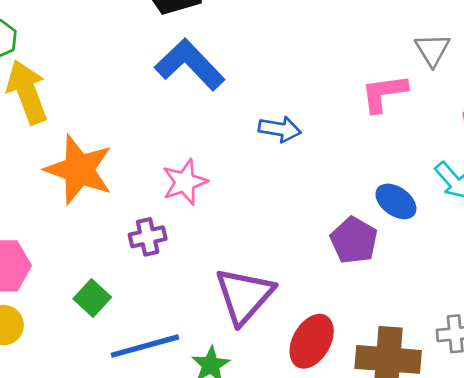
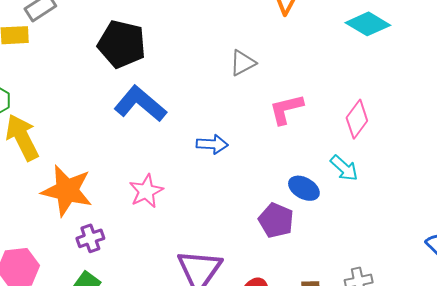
gray triangle: (432, 50) -> (243, 63), moved, turned 40
purple cross: (148, 237) -> (90, 238), moved

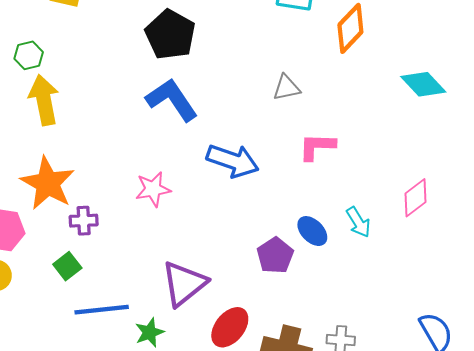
pink diamond: (357, 119) -> (416, 198), moved
blue arrow: (212, 144) -> (233, 161), size x1.6
orange star: (67, 191) -> (48, 183), moved

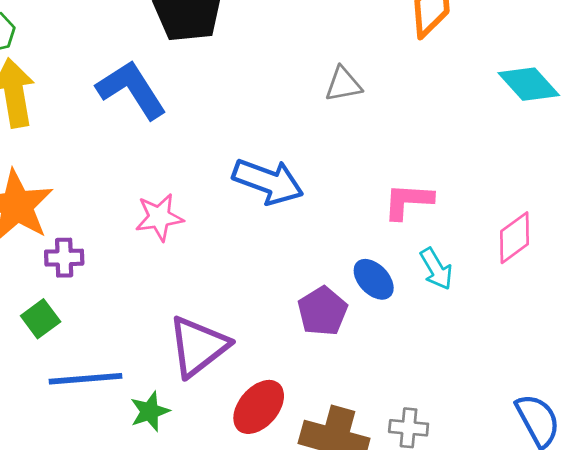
blue L-shape: (172, 100) -> (132, 90), moved
pink L-shape: (317, 147) -> (408, 201), moved

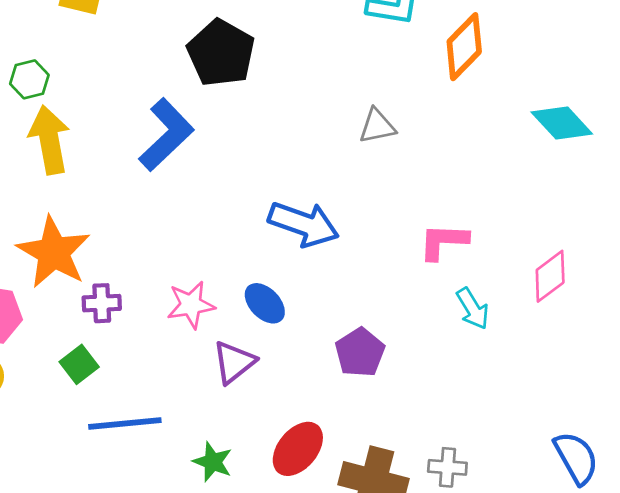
blue L-shape: (132, 90) -> (166, 135), turned 80
pink star: (159, 217) -> (191, 305), moved
blue ellipse: (374, 279) -> (265, 303), moved
purple triangle: (198, 346) -> (234, 362), moved, size x0.7
green star: (150, 411) -> (213, 462), moved, turned -30

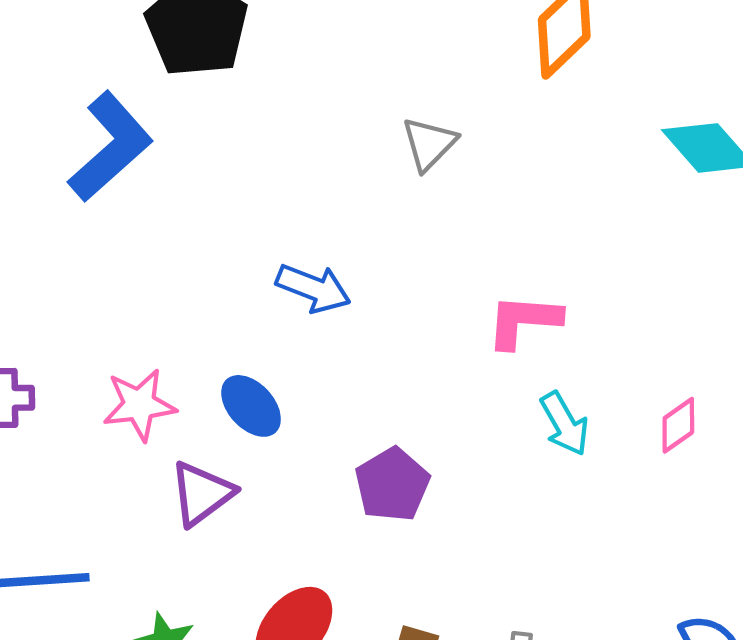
gray triangle: (377, 126) -> (429, 144), turned -36
blue arrow: (304, 224) -> (313, 288), size x0.7
pink diamond: (550, 276) -> (678, 425), moved, size x0.7

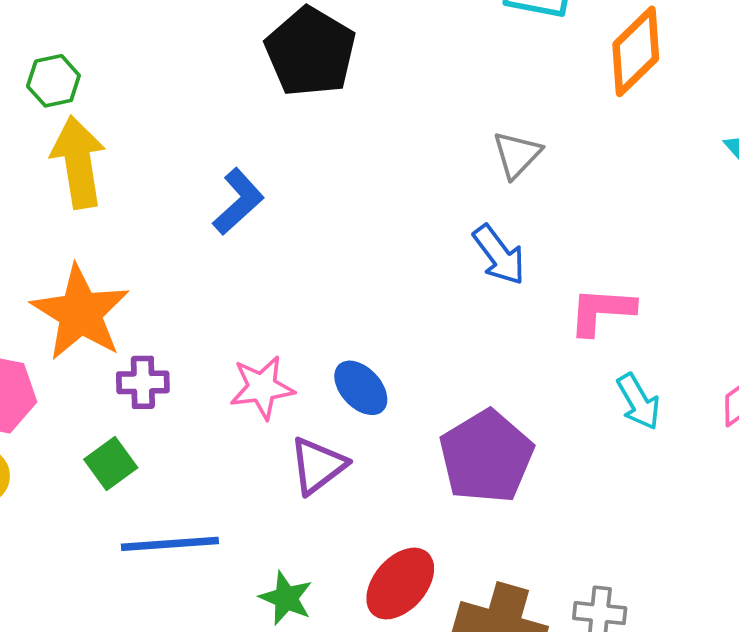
blue L-shape: (110, 147) -> (238, 202), moved, size x0.7
blue arrow: (313, 288) -> (499, 255), moved, turned 32
purple pentagon: (392, 485) -> (486, 457), size x1.4

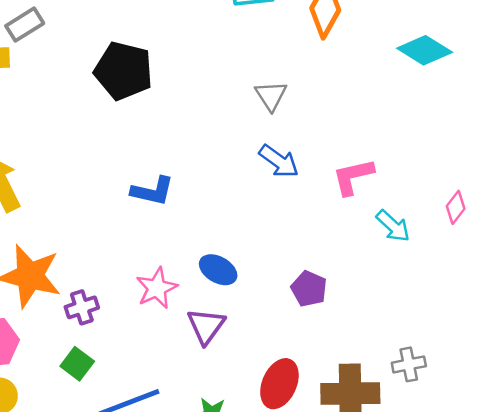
blue L-shape: (238, 202) -> (152, 191), moved, turned 72
purple pentagon: (486, 457) -> (309, 289), size x0.6

